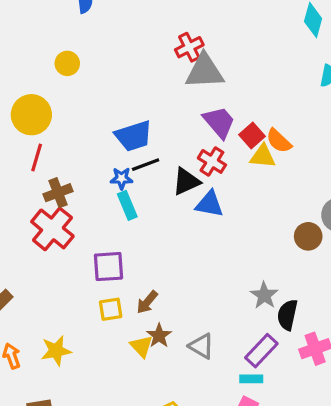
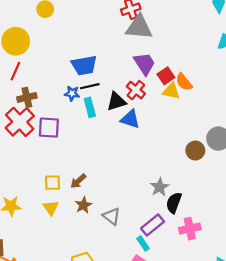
cyan rectangle: (127, 205) -> (90, 107), moved
purple square: (108, 267) -> (49, 128), moved
yellow triangle: (141, 346) -> (51, 208), moved
cyan rectangle: (251, 379) -> (143, 243), turned 48

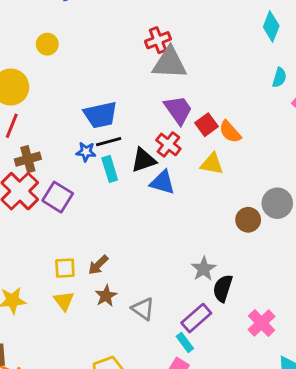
yellow triangle: (171, 91) -> (212, 164), moved
purple square: (49, 128) -> (58, 197), turned 30
pink cross: (190, 229) -> (262, 323), moved, turned -30

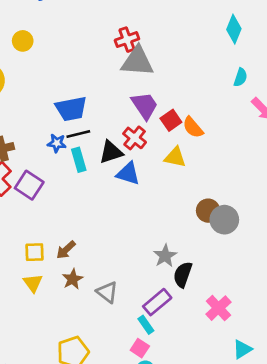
gray circle: (277, 203) -> (224, 220), moved

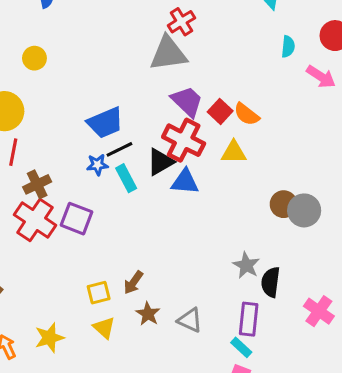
red cross: (127, 40) -> (181, 22), moved
red cross: (135, 138) -> (184, 140), size x1.5
purple rectangle: (157, 302) -> (249, 319), turned -32

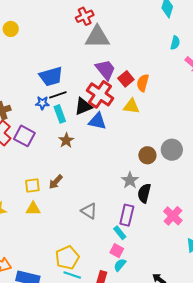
red cross: (181, 22) -> (85, 16), moved
orange semicircle: (247, 114) -> (143, 83), turned 60
brown circle: (284, 204) -> (147, 155), moved
brown star: (148, 314) -> (66, 140), moved
yellow triangle: (104, 328) -> (33, 209), turned -49

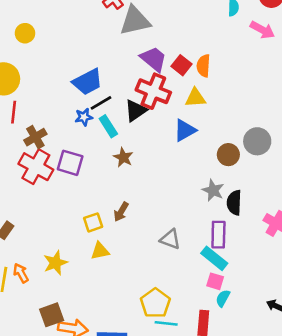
blue triangle: (97, 121) -> (185, 130), moved, turned -30
cyan rectangle: (120, 233) -> (214, 258), size x1.5

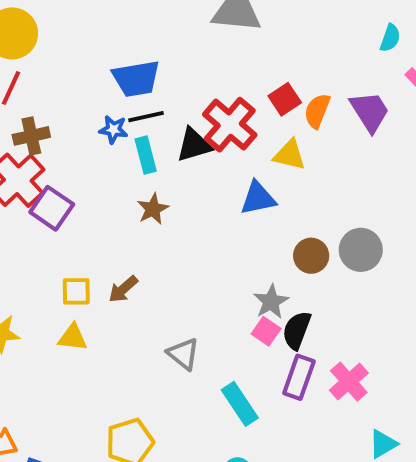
purple trapezoid: (154, 59) -> (370, 112), moved
purple square: (70, 163) -> (52, 208), moved
purple rectangle: (218, 235) -> (299, 377), moved
pink square: (215, 281) -> (266, 331), moved

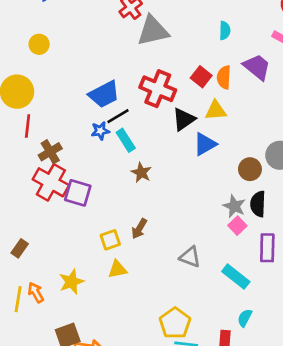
cyan semicircle: (390, 38) -> (225, 31), moved
red cross: (230, 125) -> (158, 89), moved
black triangle: (194, 145) -> (184, 119), moved
black semicircle: (297, 330) -> (258, 204), moved
pink square: (266, 331) -> (237, 226), turned 30

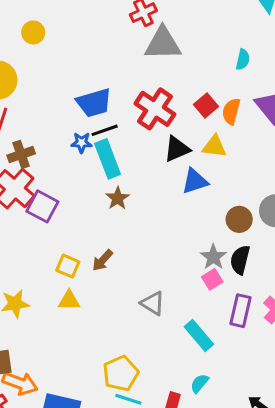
cyan rectangle: (126, 140) -> (108, 159), size x1.4
yellow square: (110, 240) -> (68, 266), turned 30

